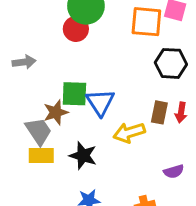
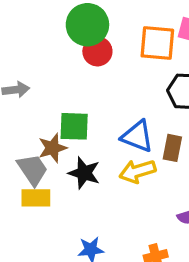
red circle: (76, 29) -> (97, 51), moved
blue triangle: (100, 102) -> (137, 136), moved, turned -36
black star: (83, 156) -> (84, 173), moved

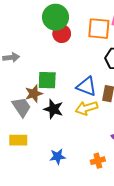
yellow rectangle: (36, 198) -> (18, 140), moved

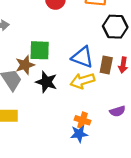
blue star: (58, 157) -> (79, 134), moved
orange cross: (98, 161) -> (82, 120), moved, turned 32

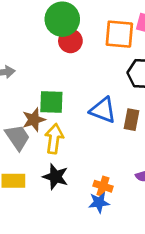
yellow arrow: (82, 81) -> (54, 139), moved, turned 115
black star: (46, 82) -> (55, 177), moved

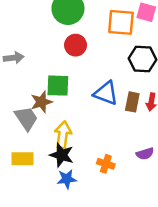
red circle: (70, 41) -> (76, 45), moved
yellow arrow: (54, 139) -> (63, 135), moved
blue star: (99, 202) -> (67, 179), moved

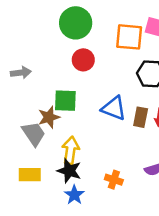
blue star: (67, 179) -> (74, 195), turned -30

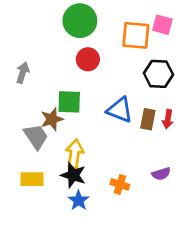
gray arrow: (21, 73) -> (23, 73), turned -66

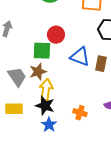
red circle: (88, 59) -> (56, 35), moved
brown star: (52, 119) -> (38, 72), moved

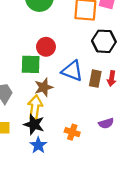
brown star: (38, 72) -> (44, 87), moved

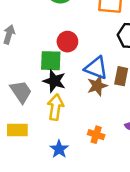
brown star: (44, 87) -> (97, 86), moved
black star: (34, 124) -> (54, 81), moved

